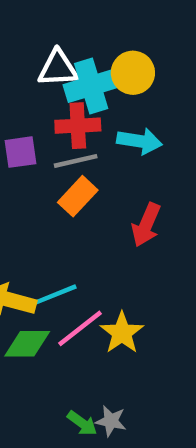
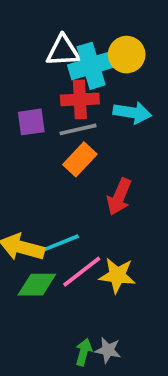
red arrow: (146, 225) -> (119, 197), moved
yellow star: (122, 333) -> (117, 275), turned -30
green arrow: (82, 423) -> (84, 352), turned -110

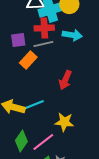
orange rectangle: (80, 159) -> (28, 60), moved
pink line: (82, 272) -> (43, 142), moved
green diamond: (37, 285) -> (21, 141), moved, turned -55

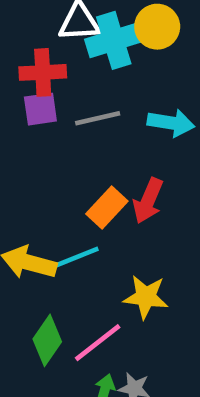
red cross: (44, 28) -> (43, 72), moved
cyan arrow: (72, 35) -> (171, 123), moved
orange rectangle: (28, 60) -> (107, 208), moved

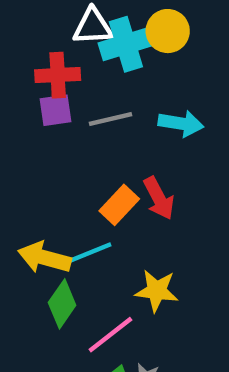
red arrow: (148, 201) -> (159, 198), turned -51
green diamond: (47, 340) -> (62, 304), moved

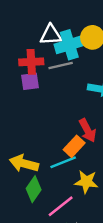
gray line: (110, 119) -> (61, 66), moved
orange rectangle: (119, 205) -> (74, 146), moved
cyan line: (88, 253) -> (63, 162), moved

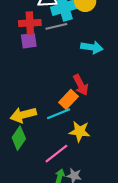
yellow arrow: (24, 163) -> (23, 115), turned -30
green diamond: (34, 189) -> (19, 138), moved

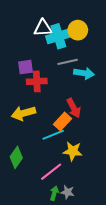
red cross: (30, 23) -> (37, 81), moved
gray line: (56, 26) -> (68, 62), moved
yellow arrow: (23, 115) -> (23, 113), moved

